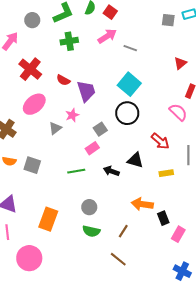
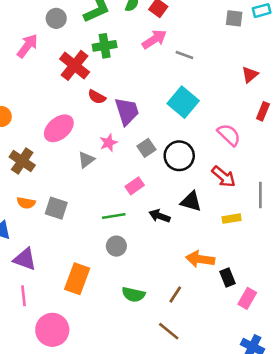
red cross: (30, 69) -> (75, 65), moved
pink semicircle: (178, 112) -> (229, 135), moved
black circle: (127, 113) -> (179, 156), moved
gray square: (100, 129) -> (146, 148), moved
gray circle: (89, 207) -> (116, 246), moved

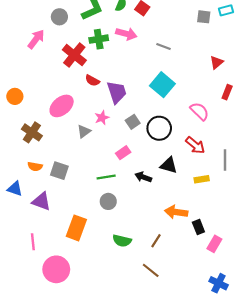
pink arrow: (154, 39) -> (126, 34), moved, turned 48
purple triangle: (25, 259) -> (41, 201), moved

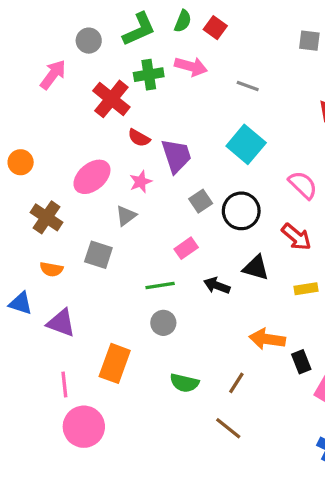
pink star: (102, 118) -> (141, 182), moved
gray square: (59, 171) -> (98, 255), moved
pink line: (33, 242) -> (64, 384), moved

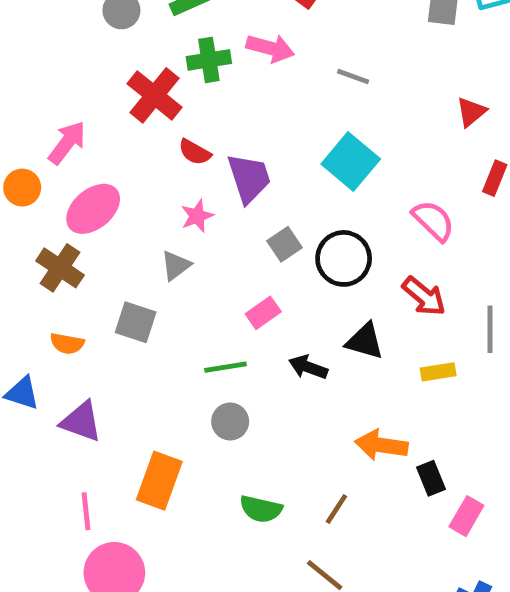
pink arrow: (53, 75) -> (67, 143), moved
pink ellipse: (92, 177) -> (93, 209), moved

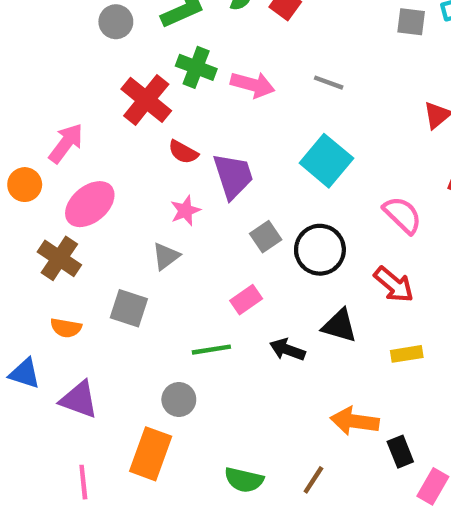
pink arrow: (270, 48) -> (253, 85), moved
green cross: (209, 60) -> (196, 67), turned 30
gray circle: (230, 421) -> (179, 400), moved

